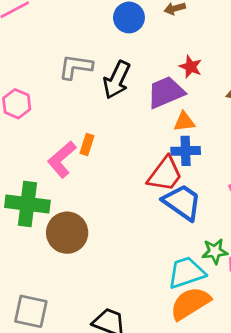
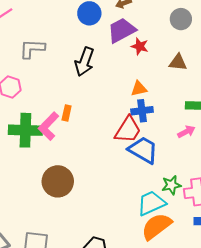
gray L-shape: (76, 67) -> (32, 49), moved
purple trapezoid: (166, 92) -> (122, 30), moved
green cross: (27, 204) -> (25, 130), moved

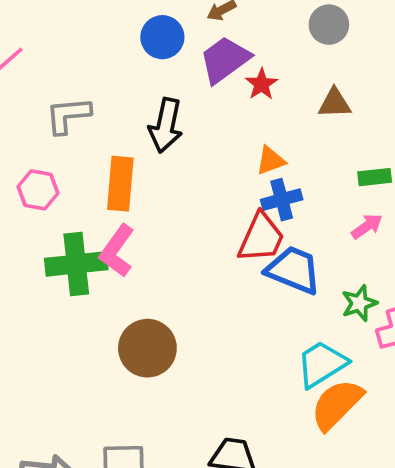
red star: (140, 46) -> (262, 84), turned 30
orange rectangle: (67, 113) -> (120, 184), moved, size x1.8
green star: (171, 185) -> (359, 303), moved

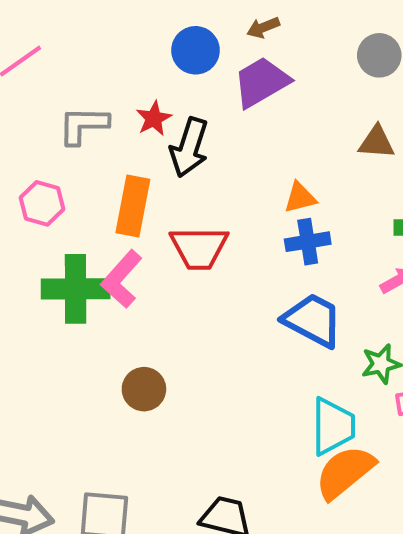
red star: (262, 84) -> (154, 118), moved
red trapezoid: (261, 238) -> (199, 248), moved, turned 60
brown circle: (147, 348) -> (144, 389), size x0.7
cyan trapezoid: (322, 364) -> (333, 426), turned 116

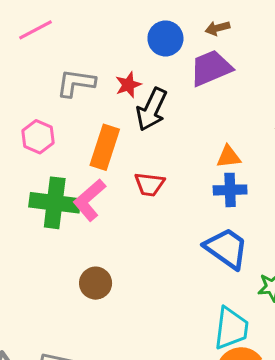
red trapezoid: (199, 248) -> (149, 184), size x0.7

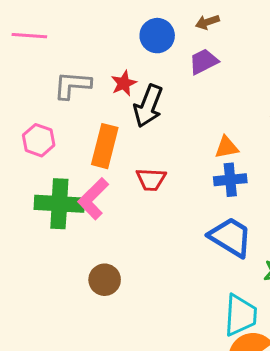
pink line: (36, 30) -> (29, 36), turned 36
purple trapezoid: (211, 68) -> (204, 62), size x0.7

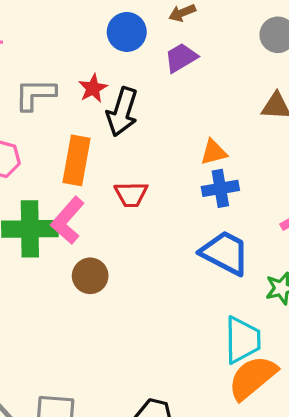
brown circle: (105, 280) -> (90, 276), moved

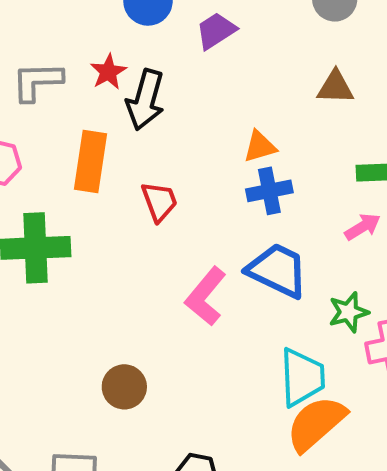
red trapezoid: (131, 194) -> (159, 201), turned -108
pink L-shape: (68, 220) -> (206, 296), moved
brown circle: (90, 276) -> (124, 387), moved

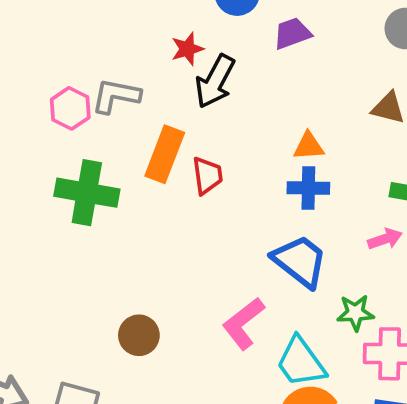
gray L-shape: (37, 81) -> (116, 96), moved
orange rectangle: (91, 162) -> (165, 154), moved
pink L-shape: (206, 296) -> (243, 323), moved
cyan trapezoid: (302, 377) -> (301, 362), turned 134

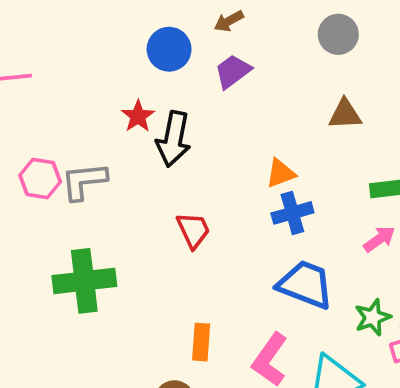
pink hexagon: (70, 108) -> (40, 178), moved
orange rectangle: (165, 154) -> (201, 342), moved, size x0.7

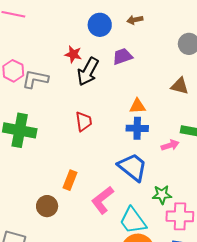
purple trapezoid: (233, 71) -> (122, 56), moved
red star: (138, 116) -> (73, 54), turned 30
pink arrow: (379, 239) -> (170, 145), moved

